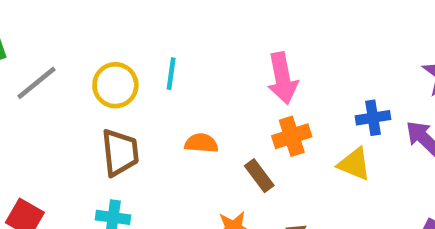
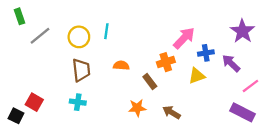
pink arrow: (282, 78) -> (184, 38), moved, turned -125
yellow triangle: (354, 164) -> (197, 76), turned -42

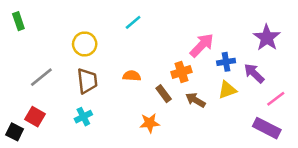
cyan line: (106, 31) -> (133, 22), moved, turned 42
gray line: (40, 36) -> (41, 77), moved
yellow triangle: (197, 76) -> (227, 90), moved
cyan cross: (78, 102) -> (83, 117), turned -35
brown arrow: (172, 112) -> (195, 100), moved

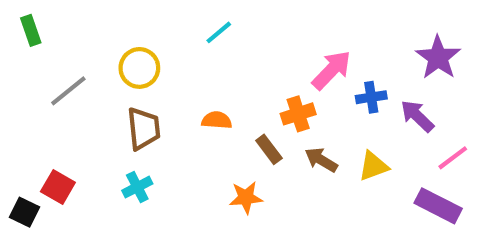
gray line: (41, 77) -> (68, 91), moved
yellow triangle: (227, 90) -> (373, 166), moved

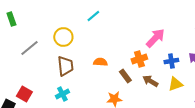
cyan line: (219, 32) -> (93, 16), moved
blue cross: (371, 97) -> (171, 61), moved

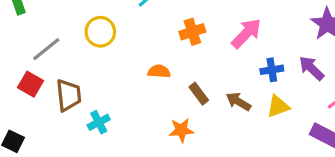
orange cross: (139, 59) -> (192, 32), moved
brown trapezoid: (65, 66) -> (69, 95), moved
red square: (24, 94) -> (30, 84), moved

